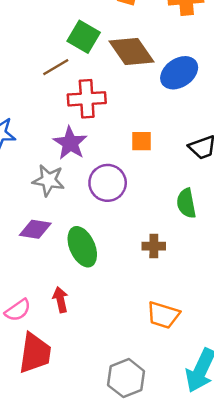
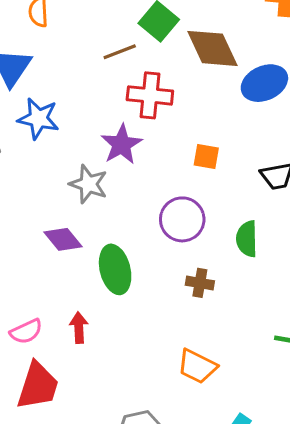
purple circle: (108, 183) -> (182, 219), moved
purple diamond: (35, 229) -> (63, 239), turned 32

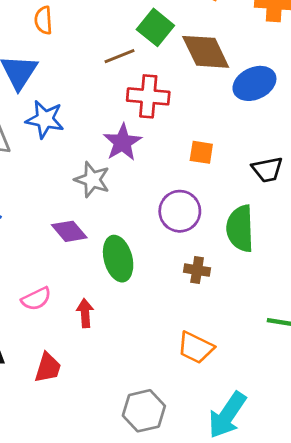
green semicircle: (247, 239) -> (240, 228), size x1.4
pink semicircle: (26, 332) -> (36, 299), moved
red trapezoid: (38, 386) -> (48, 368), size x0.7

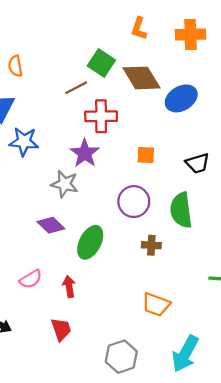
green ellipse: (118, 259) -> (90, 242), turned 48
red trapezoid: (48, 368) -> (61, 329), moved, turned -30

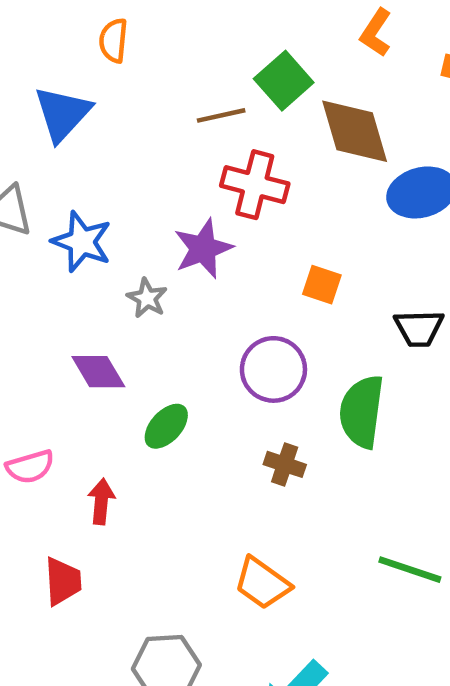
blue star: (24, 142) -> (82, 242), moved
gray star: (65, 184) -> (147, 298), size x0.7
green ellipse: (90, 242) -> (166, 426), size x0.7

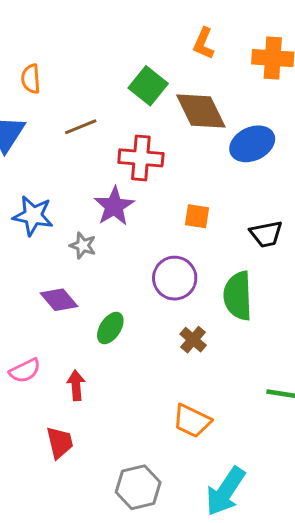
brown line: (221, 115) -> (81, 127), moved
brown cross: (285, 464) -> (193, 340), turned 32

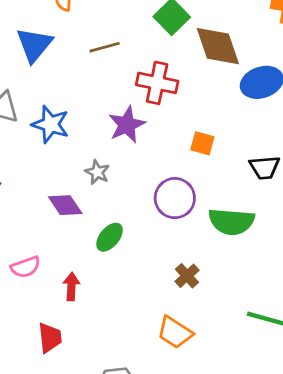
gray star: (83, 245) -> (97, 172), moved
green semicircle: (238, 296) -> (231, 222), turned -90
brown cross: (193, 340) -> (187, 276), moved

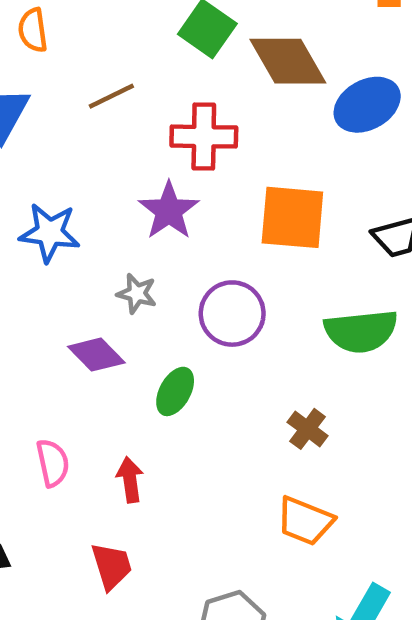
orange square: (202, 143) -> (292, 217), size x1.8
purple circle: (175, 198) -> (232, 314), moved
pink semicircle: (26, 267) -> (53, 463), turned -72

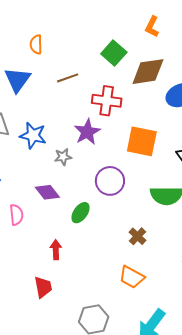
brown diamond: (288, 61) -> (148, 72), turned -75
gray star: (137, 294) -> (63, 157), moved, turned -30
pink semicircle: (53, 463) -> (16, 215), moved

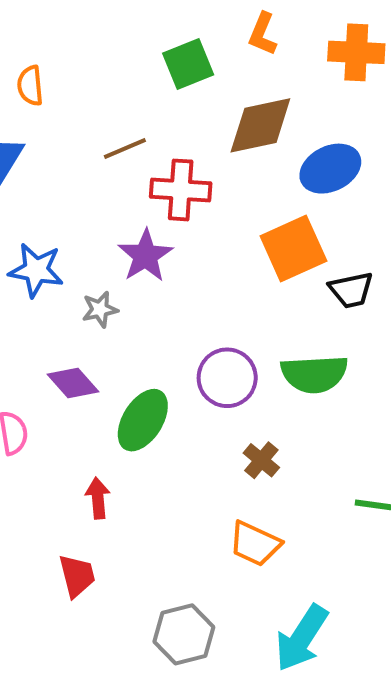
green square: (114, 53) -> (188, 64), moved, turned 30
brown line: (68, 78) -> (125, 149), moved
orange square: (142, 141) -> (293, 249), moved, turned -32
purple circle: (110, 181) -> (227, 378), moved
green ellipse: (81, 213) -> (143, 420), size x1.4

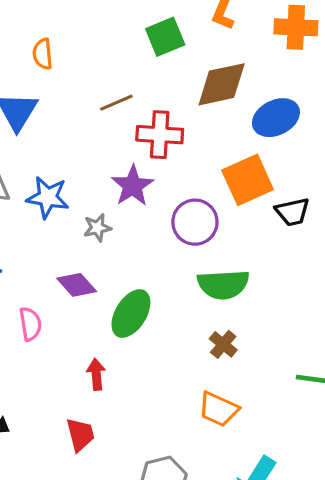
green semicircle: (314, 374) -> (223, 284), moved
purple circle: (227, 378) -> (195, 222), moved

